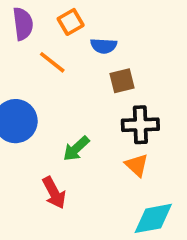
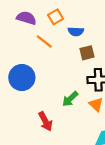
purple semicircle: (23, 24) -> (26, 18), turned -66
green arrow: (76, 149) -> (70, 99), moved

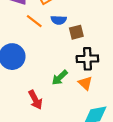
blue semicircle: (76, 31) -> (59, 20), moved

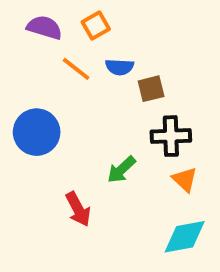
orange triangle: (85, 83) -> (185, 179), moved

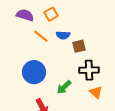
blue circle: (37, 132) -> (34, 72), moved

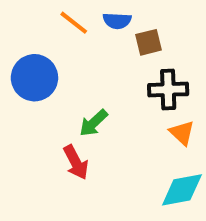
blue circle: (34, 72) -> (34, 78), moved
green arrow: (64, 87) -> (93, 123), moved

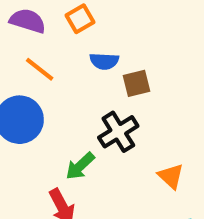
orange line: (74, 23) -> (40, 69), moved
black cross: (168, 90) -> (118, 132), moved, turned -30

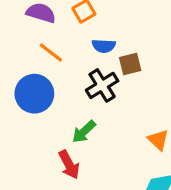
black cross: (118, 132) -> (102, 85), moved

